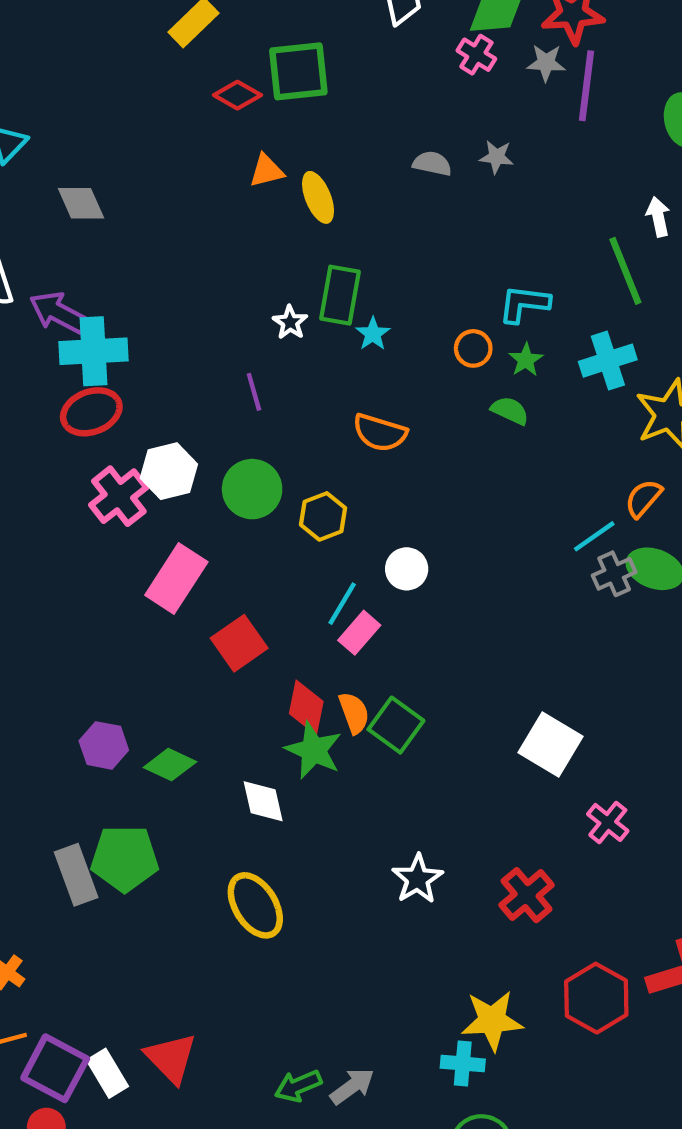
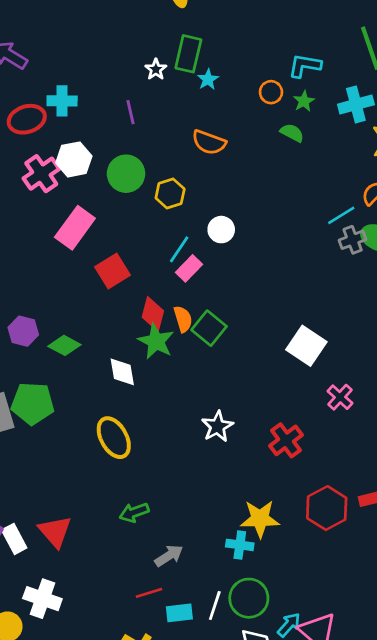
cyan cross: (94, 351) -> (62, 101), moved, size x0.7
green arrow: (298, 1086) -> (134, 512), moved

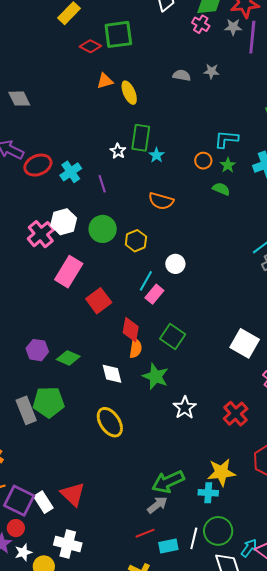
cyan cross: (62, 101) -> (71, 172), moved, turned -30
red ellipse: (27, 119) -> (38, 165), moved
orange semicircle: (183, 319) -> (136, 348), moved, turned 30
green star: (156, 341) -> (155, 376), moved
green arrow: (134, 512) -> (168, 482), moved, size x1.5

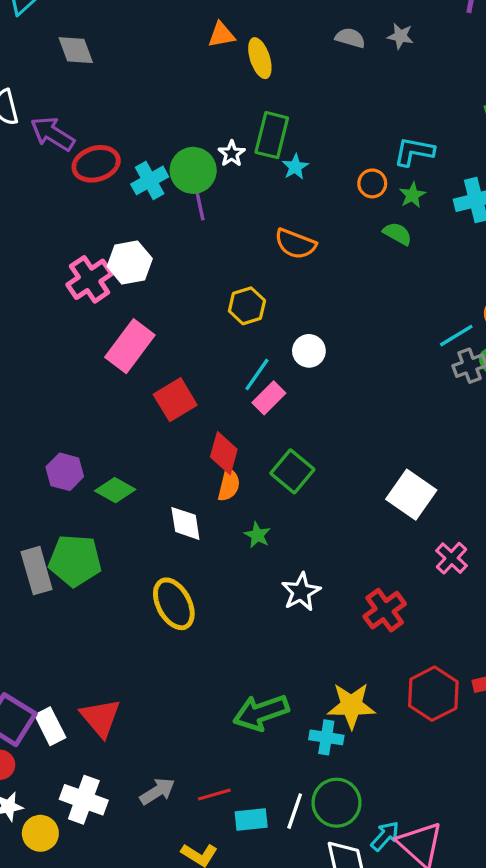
green circle: (103, 229) -> (193, 170), moved
green star: (155, 376) -> (257, 535), size x0.6
gray arrow: (157, 505) -> (157, 791), moved

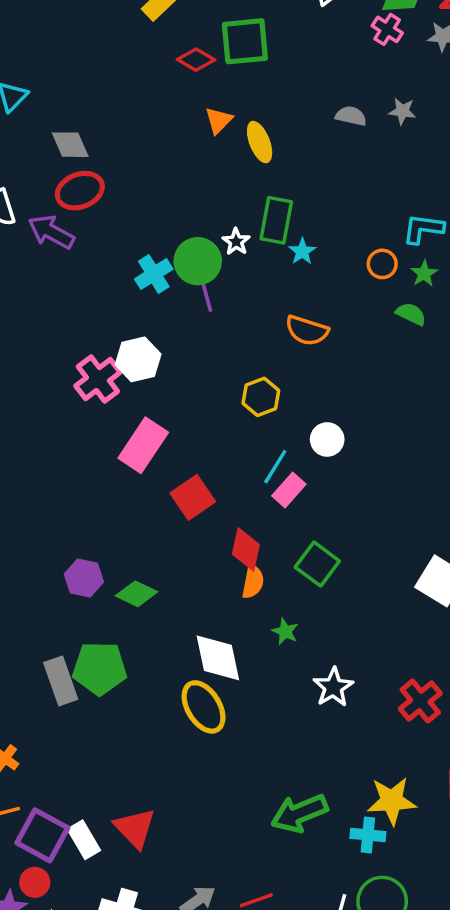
orange triangle: (221, 35) -> (219, 120), turned -32
red ellipse: (96, 164) -> (80, 191), moved
white diamond: (185, 523) -> (218, 658), moved, size x1.4

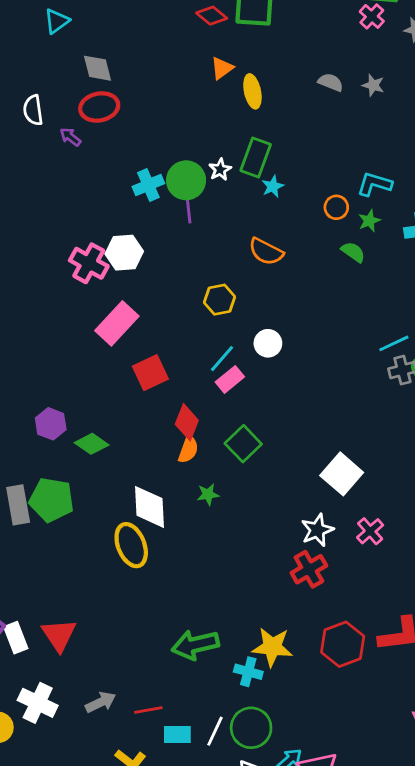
purple arrow: (51, 232) -> (70, 137), size x0.6
pink cross: (98, 379) -> (89, 263), turned -33
green star: (285, 631) -> (208, 494), turned 30
white star: (333, 687) -> (317, 530), moved

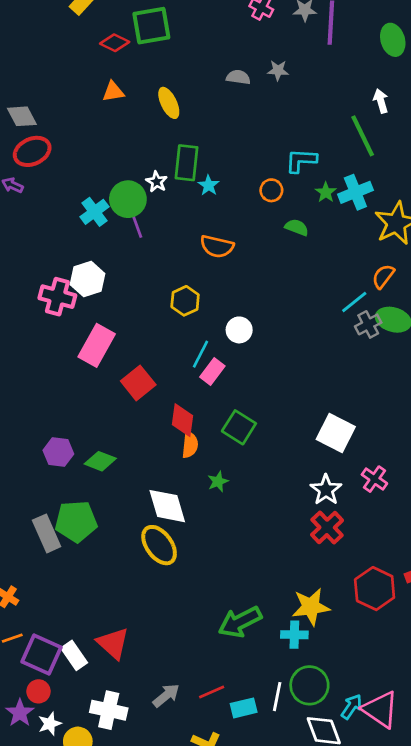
orange triangle: (222, 68) -> (113, 92), moved, turned 40
green star: (369, 221) -> (326, 192), moved

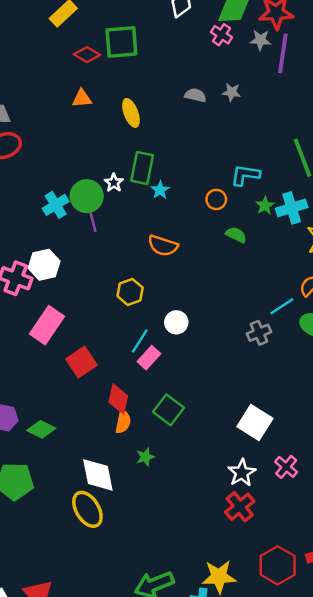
gray cross: (368, 324) -> (259, 333), moved

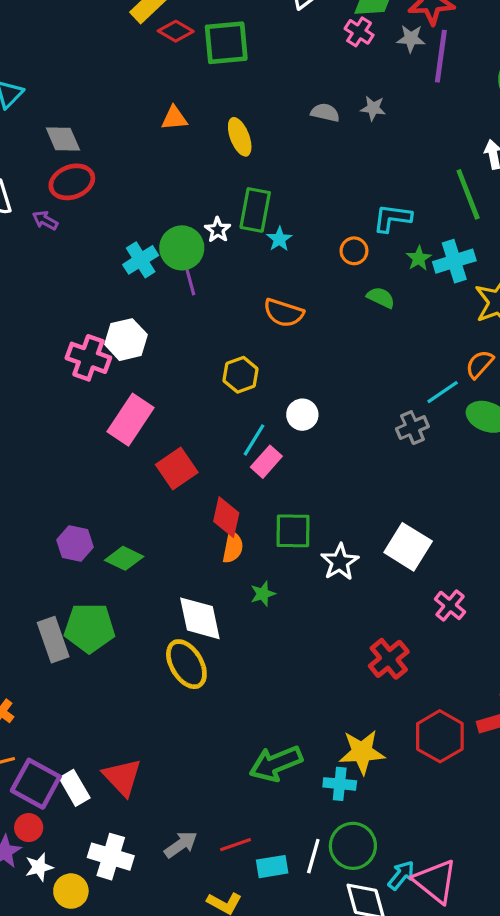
red diamond: (87, 55) -> (176, 31), moved
green square: (168, 410) -> (293, 531), turned -36
white star: (242, 473) -> (340, 562), moved

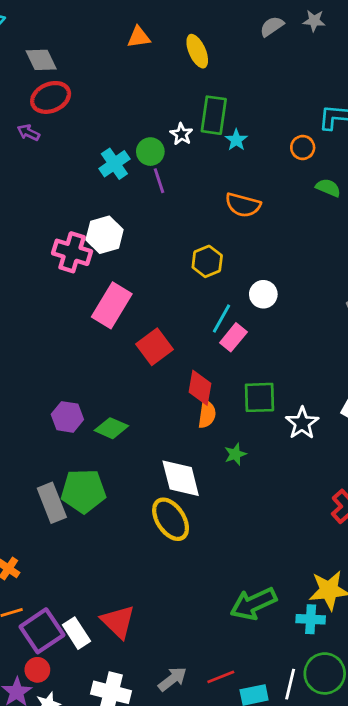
gray semicircle: (325, 113) -> (272, 26), turned -45
green circle: (182, 248) -> (150, 152), size x0.7
purple square: (36, 784) -> (42, 631), turned 30

